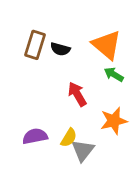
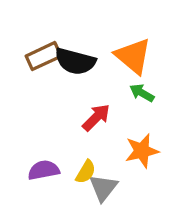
brown rectangle: (35, 45) -> (44, 56), turned 48
black semicircle: (60, 49) -> (75, 61), size x1.6
red arrow: (77, 94) -> (96, 117), turned 75

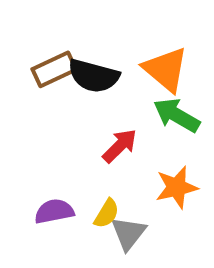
green arrow: (142, 93) -> (177, 115), size x1.5

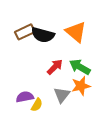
green arrow: (177, 115) -> (80, 67), moved
yellow semicircle: (107, 214) -> (37, 105), moved
gray triangle: (128, 233) -> (62, 95), moved

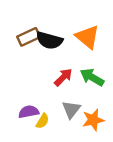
orange star: (81, 86) -> (93, 120), moved

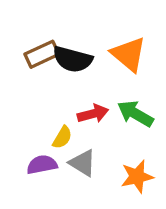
red arrow: (63, 77) -> (93, 114), turned 30
gray triangle: (71, 109) -> (83, 163), moved, turned -36
yellow semicircle: (42, 121) -> (62, 137), moved

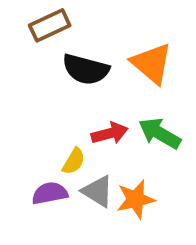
brown rectangle: (42, 54) -> (50, 25), moved
orange star: (137, 177) -> (136, 199), moved

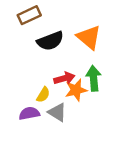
black semicircle: (86, 69) -> (50, 41), turned -36
green arrow: (160, 133) -> (94, 78), turned 55
orange star: (136, 199) -> (76, 90), moved

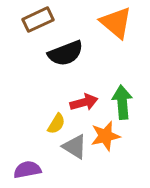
orange triangle: (89, 37) -> (116, 23), moved
orange star: (76, 90) -> (105, 136), moved
purple semicircle: (29, 113) -> (27, 170), moved

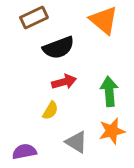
red arrow: (84, 102) -> (64, 82), moved
orange star: (105, 136) -> (112, 131), moved
gray triangle: (75, 147) -> (76, 142), moved

